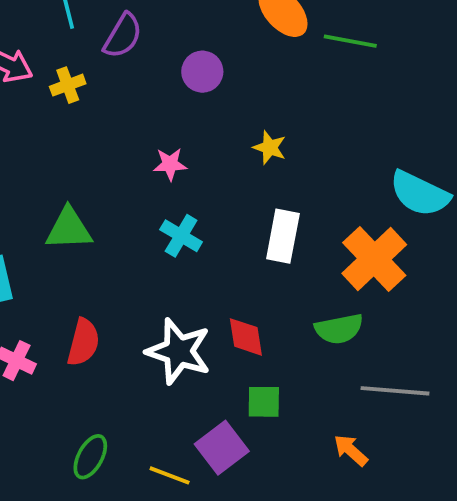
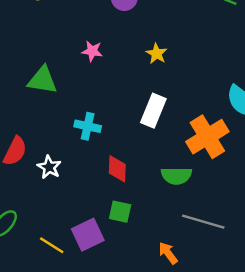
green triangle: (69, 229) -> (42, 80), moved
cyan cross: (181, 236) -> (88, 126), moved, turned -30
white star: (179, 351) -> (49, 167), moved, size x0.6

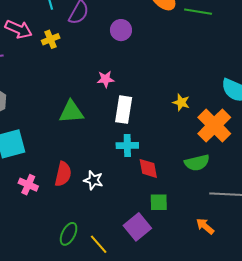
yellow star: (157, 54) -> (181, 102), moved
white rectangle: (153, 111) -> (124, 110), moved
cyan cross: (88, 126) -> (127, 145), moved
yellow line: (52, 245) -> (99, 244), moved, turned 30

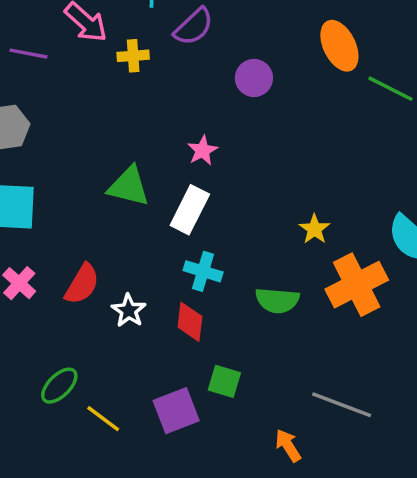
pink star: (106, 79) -> (202, 151), turned 30
white rectangle: (124, 110) -> (190, 210), moved
green semicircle: (197, 163) -> (277, 300), moved
red diamond: (148, 168) -> (190, 322), moved
yellow line: (99, 244) -> (103, 419), turned -30

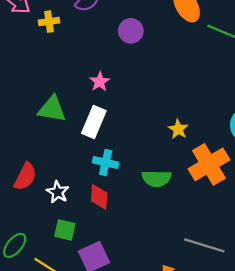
green square: (224, 381) -> (65, 230), moved

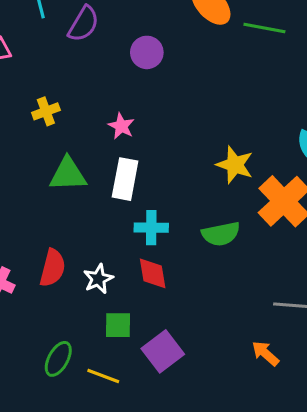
yellow cross: (49, 22) -> (46, 111), moved
yellow star: (178, 129) -> (235, 165), size x1.4
white star: (58, 192) -> (98, 279), turned 30

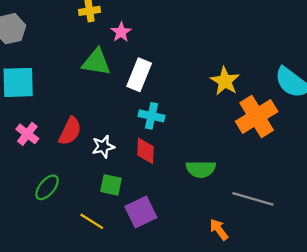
pink star: (121, 126) -> (121, 32), moved
green semicircle: (221, 234) -> (201, 169), moved
green ellipse: (58, 359) -> (47, 187), moved

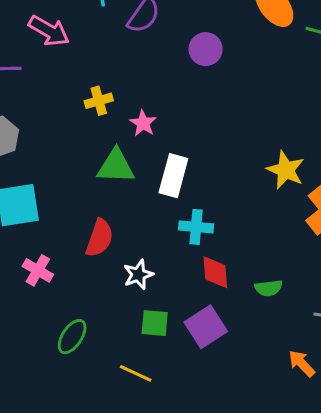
red semicircle: (70, 131) -> (99, 238), moved
red diamond: (145, 151) -> (215, 272), moved
green semicircle: (201, 169) -> (269, 288), size x0.7
purple square: (141, 212) -> (206, 327), moved

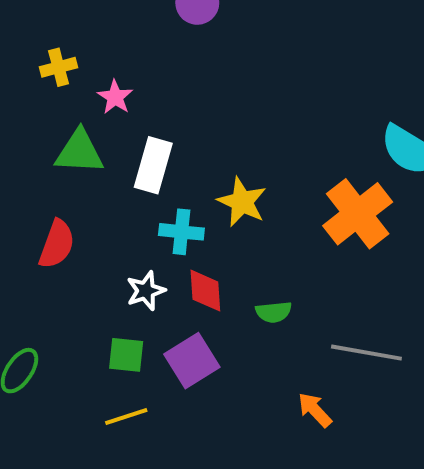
yellow star: (286, 170) -> (242, 202), moved
white star: (138, 275) -> (146, 291), moved
yellow line: (136, 373) -> (126, 417), moved, turned -44

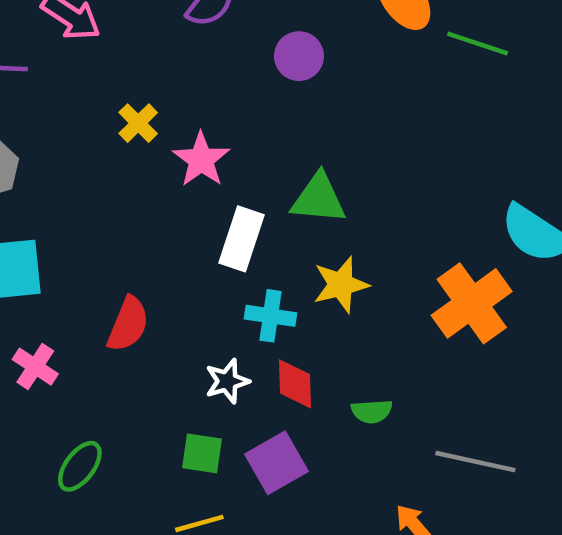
yellow cross: (58, 67) -> (138, 123), turned -32
pink star: (115, 97) -> (201, 160), size x1.4
green triangle: (79, 152) -> (319, 199), moved
yellow star: (242, 202) -> (341, 285), turned 30

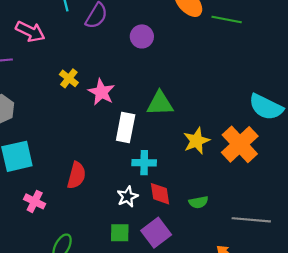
yellow star: (341, 285) -> (196, 141), moved

